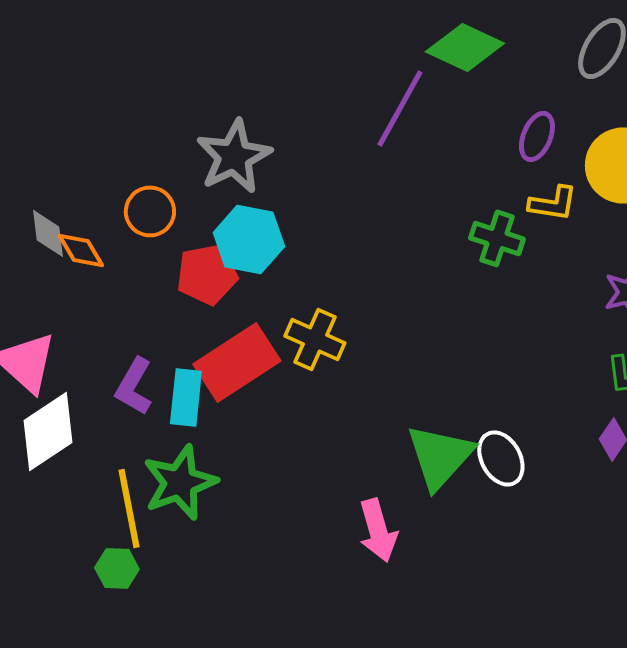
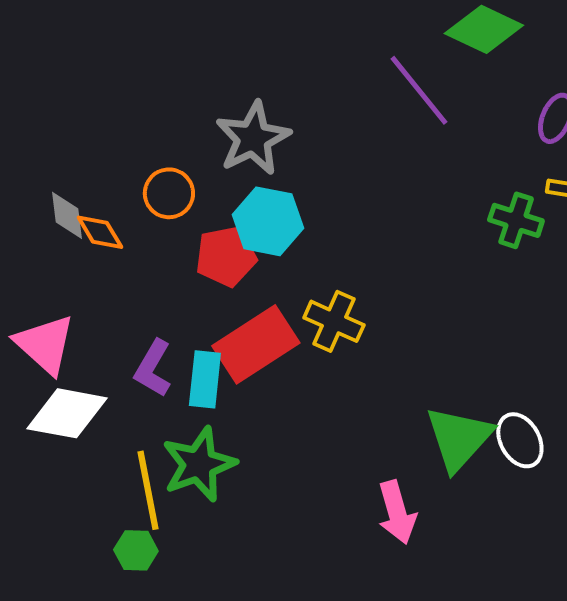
purple line: (400, 108) -> (419, 90), turned -68
white diamond: (48, 431) -> (67, 413), turned 44

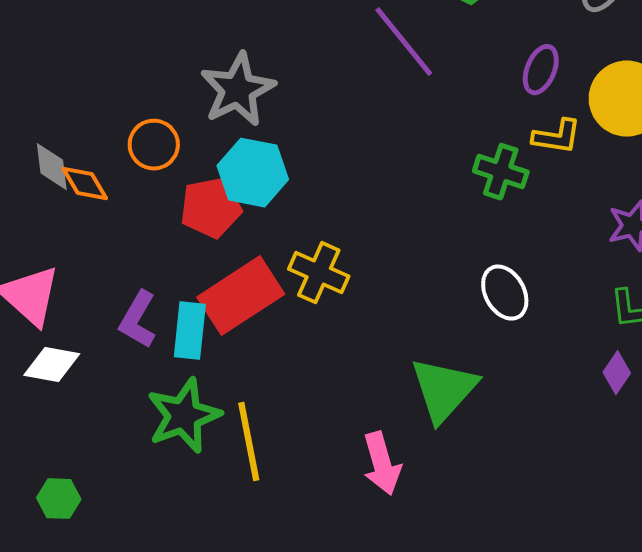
white diamond: (67, 413) -> (52, 365), size x0.7
white ellipse: (520, 440) -> (505, 293), moved
yellow line: (148, 490) -> (249, 442), moved
green hexagon: (136, 550) -> (59, 499), moved

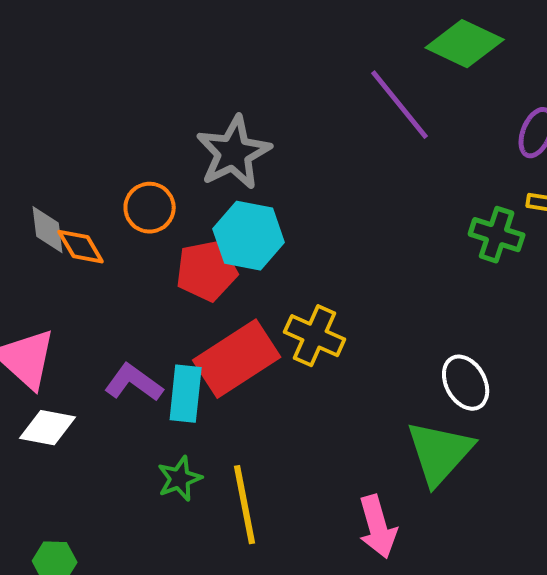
white ellipse: (505, 293) -> (466, 383), moved
purple L-shape: (138, 320) -> (134, 383), turned 96
green star: (184, 416) -> (180, 479), size x0.6

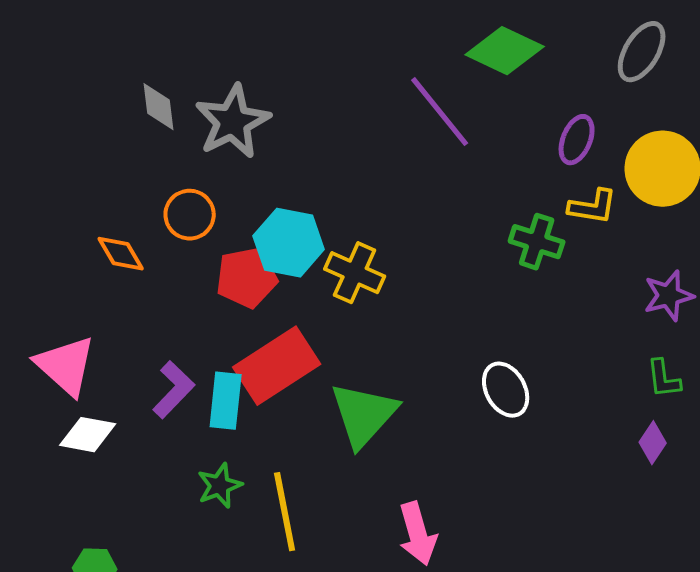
gray star: (234, 153) -> (233, 122), moved
gray diamond: (48, 230) -> (159, 107), moved
yellow cross: (315, 336) -> (355, 273), moved
purple L-shape: (134, 383) -> (174, 390), turned 98
green triangle: (440, 453) -> (364, 415), moved

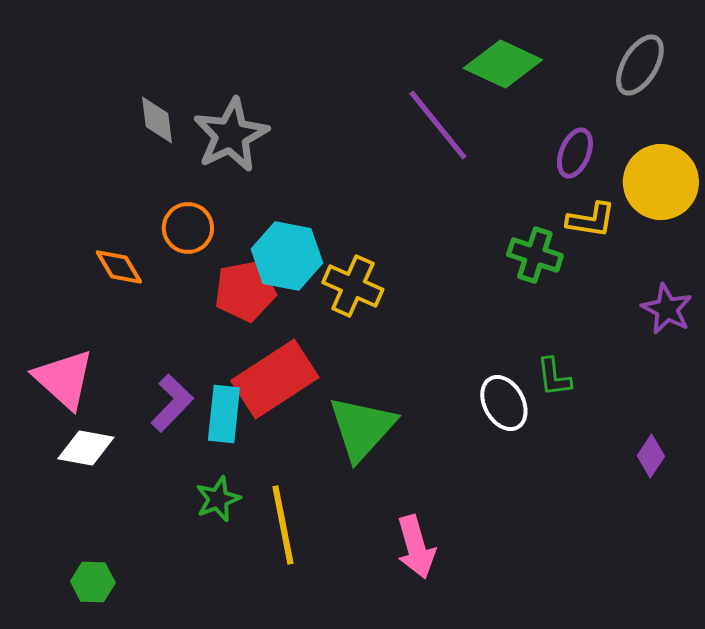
purple star: (669, 296) -> (667, 309), turned -30
green L-shape: (664, 379) -> (554, 377), moved

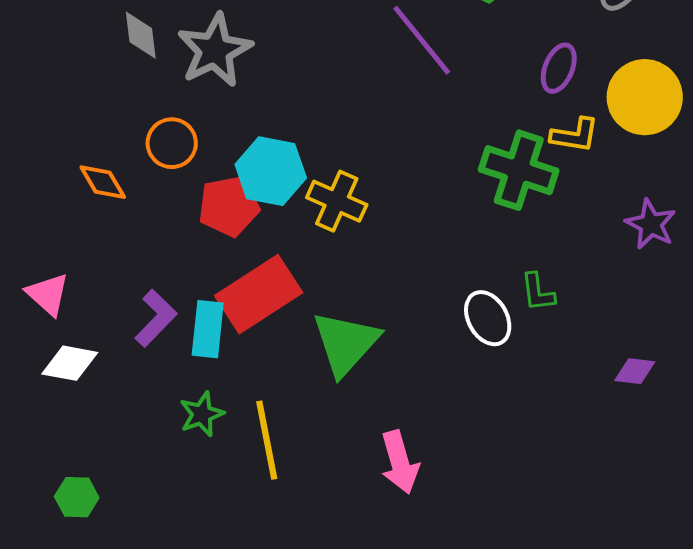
green cross: (535, 255) -> (519, 170), size x1.4
pink triangle: (64, 379) -> (48, 294), size x0.7
purple diamond: (651, 456) -> (635, 371), turned 63

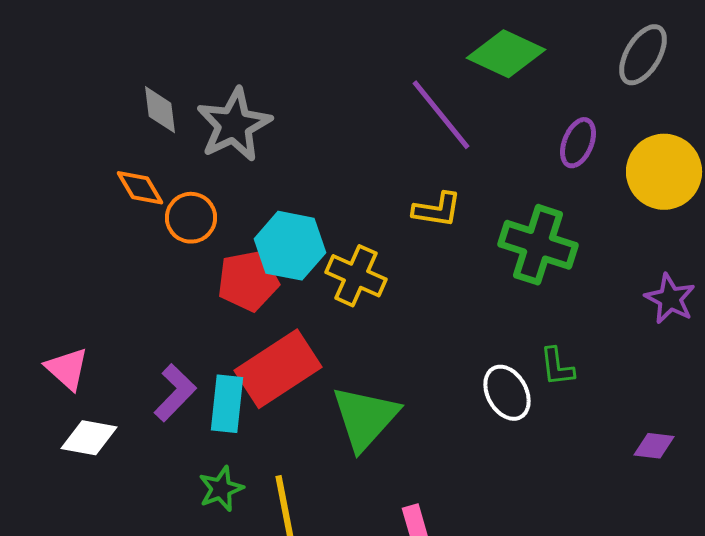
yellow L-shape: (575, 135) -> (437, 210), moved
orange diamond: (103, 182) -> (140, 188), moved

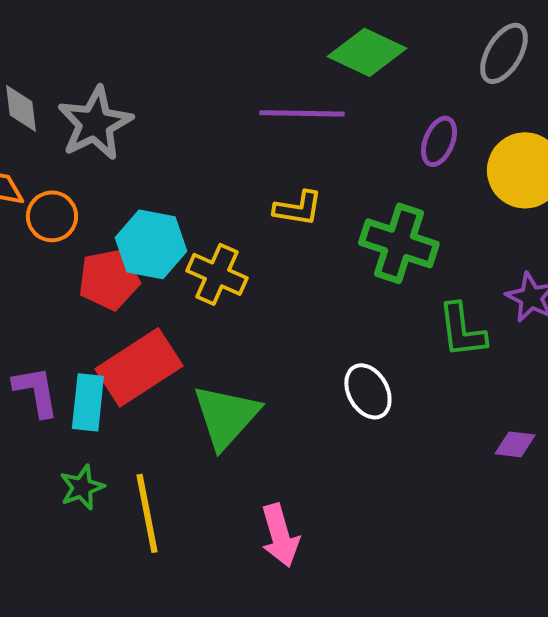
purple line: (441, 115) -> (302, 113), turned -50
green L-shape: (557, 367) -> (462, 330), moved, size x1.4
purple L-shape: (175, 393) -> (36, 391), turned -54

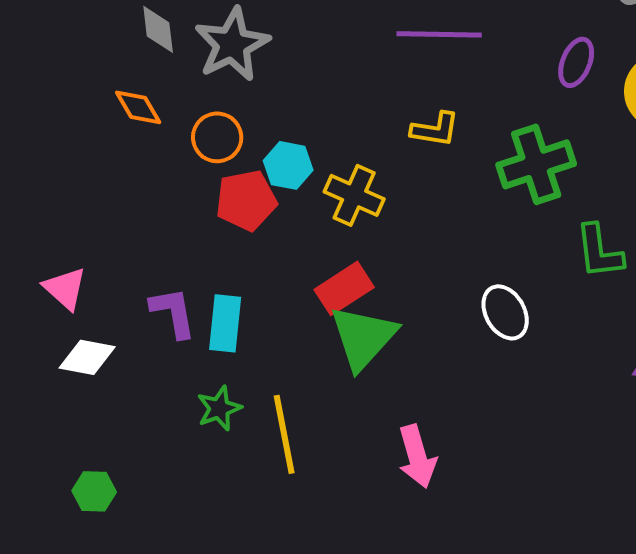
orange circle: (52, 216) -> (217, 137), moved
green cross: (399, 243) -> (536, 164), turned -36
cyan hexagon: (151, 244) -> (288, 165), size x0.7
red rectangle: (139, 367) -> (344, 288), moved, size x0.7

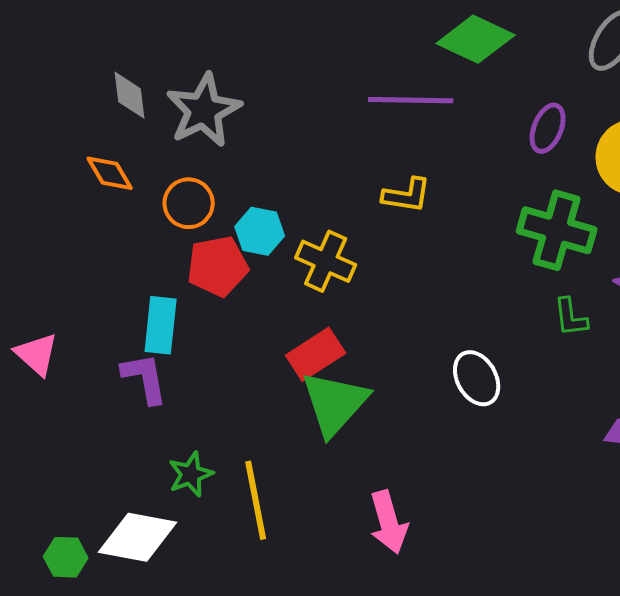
green cross: (536, 164) -> (557, 230), moved, turned 34
green L-shape: (599, 251) -> (571, 317), size x0.7
cyan rectangle: (225, 323) -> (161, 325), moved
white diamond: (87, 357) -> (138, 537), moved, size x1.4

